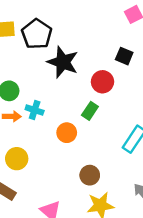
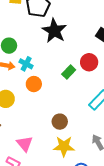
red circle: (102, 82) -> (89, 62), moved
orange circle: (67, 133) -> (34, 84), moved

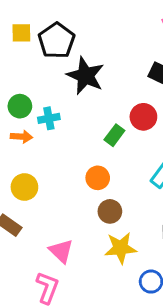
cyan cross: (26, 64) -> (49, 118), moved, turned -32
orange circle: (34, 84) -> (98, 178), moved

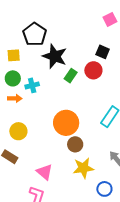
yellow square: (21, 33) -> (14, 55), moved
red circle: (143, 117) -> (93, 70), moved
green rectangle: (114, 135) -> (71, 76), moved
orange circle: (98, 178) -> (66, 123), size x1.6

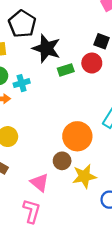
green rectangle: (71, 76) -> (66, 70), turned 40
orange circle: (66, 123) -> (77, 136), moved
brown circle: (75, 144) -> (62, 161), moved

